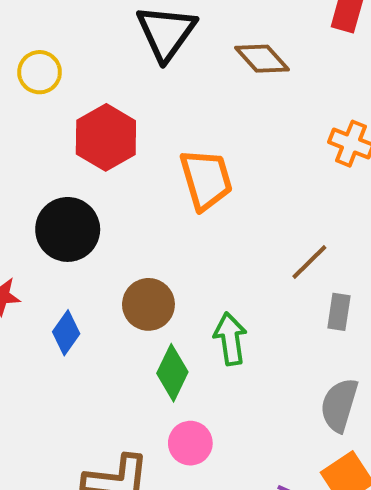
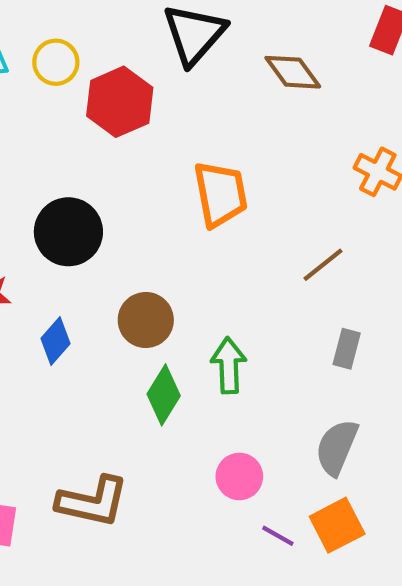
red hexagon: (106, 137) -> (120, 102), moved
brown line: (309, 262) -> (323, 265), moved
pink circle: (190, 443) -> (239, 476), moved

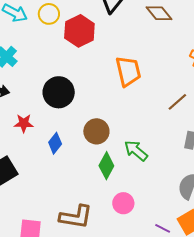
green arrow: (229, 365) -> (136, 151), turned -45
pink circle: (239, 476) -> (123, 203), moved

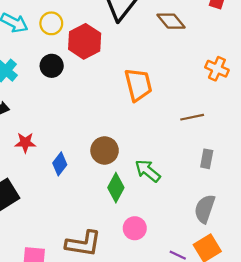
black circle: (59, 92) -> (52, 66), moved, size x0.7
brown line: (177, 102) -> (192, 117), turned 30

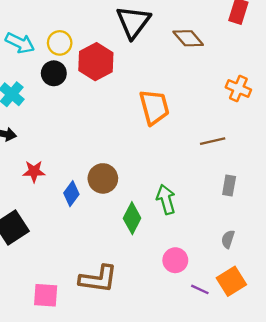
black circle: (52, 66) -> (54, 73), moved
brown circle: (105, 150) -> (103, 178), moved
green arrow: (148, 171) -> (166, 199), turned 36
gray semicircle: (205, 209) -> (228, 239), size x0.6
pink circle: (135, 228) -> (175, 260), moved

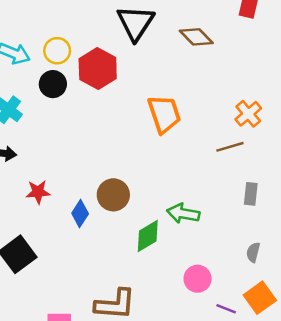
orange cross: (238, 88) -> (248, 114), moved, turned 30
green arrow: (166, 199) -> (183, 213), turned -60
green diamond: (132, 218) -> (148, 236), turned 36

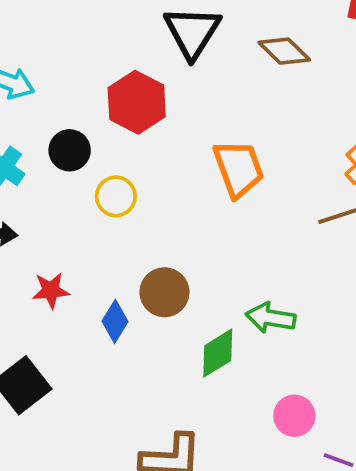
yellow circle: (57, 51) -> (116, 196), moved
black circle: (53, 84) -> (70, 150), moved

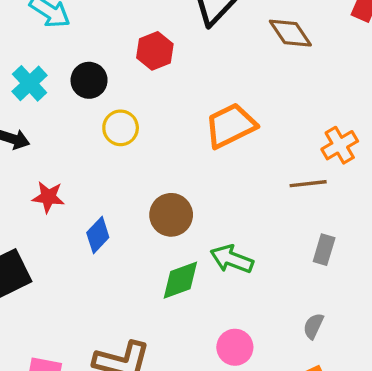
red hexagon: (137, 102) -> (155, 51), size x0.7
orange trapezoid: (239, 169) -> (231, 126), turned -108
brown circle: (164, 292) -> (171, 215), moved

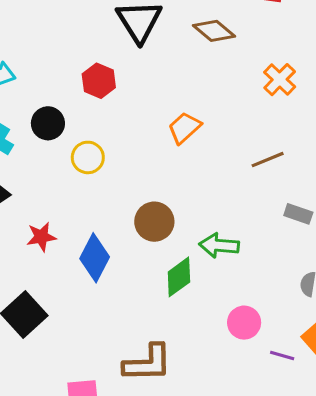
orange trapezoid: (231, 126) -> (184, 128), size x0.7
orange cross: (340, 145) -> (280, 80), moved
blue diamond: (98, 235) -> (95, 258), size x1.4
gray rectangle: (324, 250) -> (298, 214), turned -72

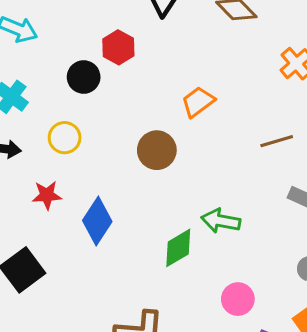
black circle: (48, 123) -> (84, 77), moved
yellow circle: (88, 157) -> (65, 138), moved
brown circle: (154, 222) -> (157, 150), moved

